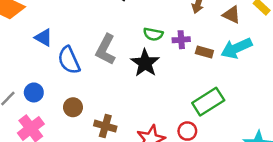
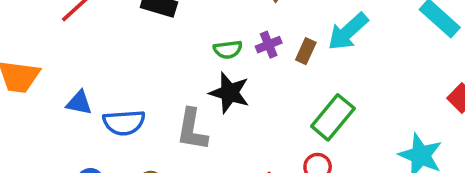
gray L-shape: (106, 49) -> (192, 130), moved
brown rectangle: (204, 52) -> (306, 51), turned -63
blue semicircle: (69, 60) -> (124, 123), turned -52

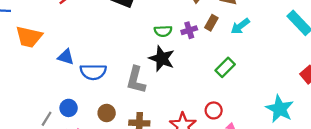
cyan arrow: (348, 32) -> (240, 26), size x0.7
brown rectangle: (306, 51) -> (211, 23), moved
green rectangle: (333, 117) -> (225, 67), moved, size x0.7

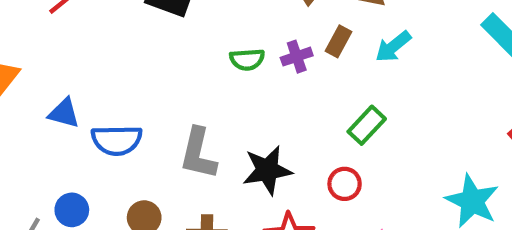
black star: (162, 59) -> (267, 170), moved, turned -30
red circle: (214, 110) -> (345, 184), moved

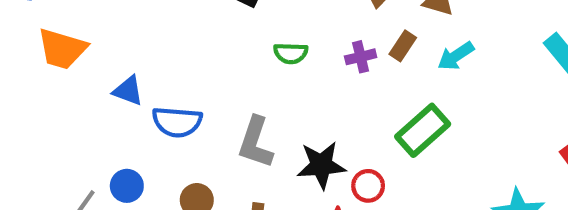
green semicircle: (247, 59) -> (291, 53), moved
green rectangle: (367, 125) -> (423, 130), size x1.4
red circle: (345, 184) -> (368, 186), moved

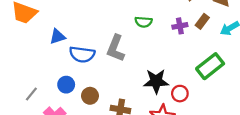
blue triangle: (128, 91) -> (57, 37), turned -42
gray L-shape: (256, 142) -> (116, 48), moved
blue circle: (127, 186) -> (66, 85), moved

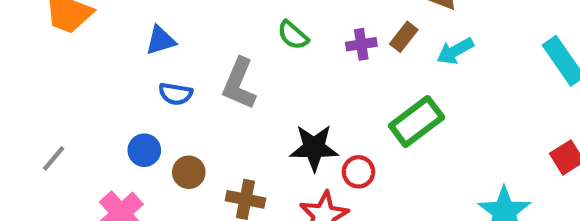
green semicircle: (143, 22) -> (293, 35), turned 35
blue triangle: (57, 37) -> (161, 40), moved
blue semicircle: (82, 54) -> (176, 94), size x0.7
gray line: (31, 94) -> (54, 158), moved

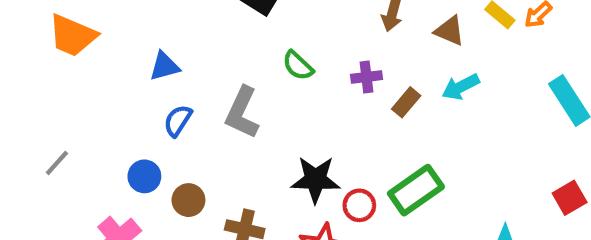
brown rectangle: (404, 37) -> (406, 102), moved
blue semicircle: (176, 94) -> (178, 121), turned 112
green rectangle: (417, 122) -> (416, 190), moved
gray line: (54, 158) -> (57, 163), moved

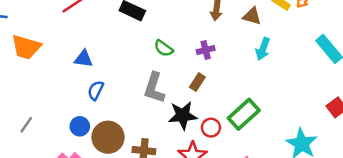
blue triangle: (164, 66) -> (84, 59), turned 30
cyan arrow: (461, 87) -> (263, 49), turned -35
brown rectangle: (406, 102) -> (197, 82), moved
gray L-shape: (242, 113) -> (154, 88), moved
brown circle: (188, 200) -> (108, 137), size x1.6

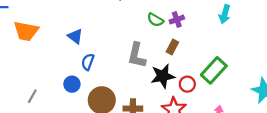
green semicircle: (164, 48) -> (155, 20), moved
blue triangle: (84, 59) -> (75, 36), turned 35
blue circle: (80, 126) -> (72, 84), moved

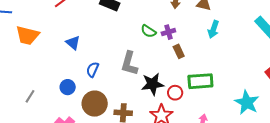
brown rectangle: (172, 47) -> (179, 51), moved, turned -56
blue semicircle: (88, 62) -> (93, 70), moved
green rectangle: (214, 70) -> (200, 81), turned 40

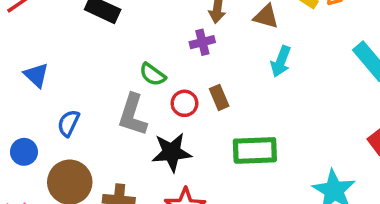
green semicircle: (148, 31) -> (153, 74), moved
purple cross: (168, 32) -> (202, 42), moved
red circle: (175, 93) -> (184, 103), moved

